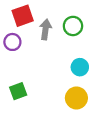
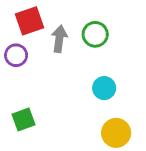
yellow circle: (76, 98) -> (116, 133), moved

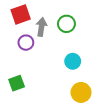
purple circle: (16, 55) -> (26, 43), moved

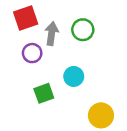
cyan circle: (73, 61) -> (74, 76), moved
green square: (17, 83) -> (44, 93), moved

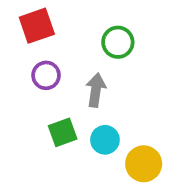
gray arrow: (52, 34) -> (96, 90), moved
cyan circle: (74, 76) -> (105, 140), moved

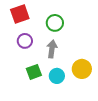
green circle: (118, 42) -> (55, 23), moved
yellow circle: (144, 164) -> (82, 69), moved

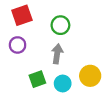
purple circle: (25, 41) -> (18, 45), moved

